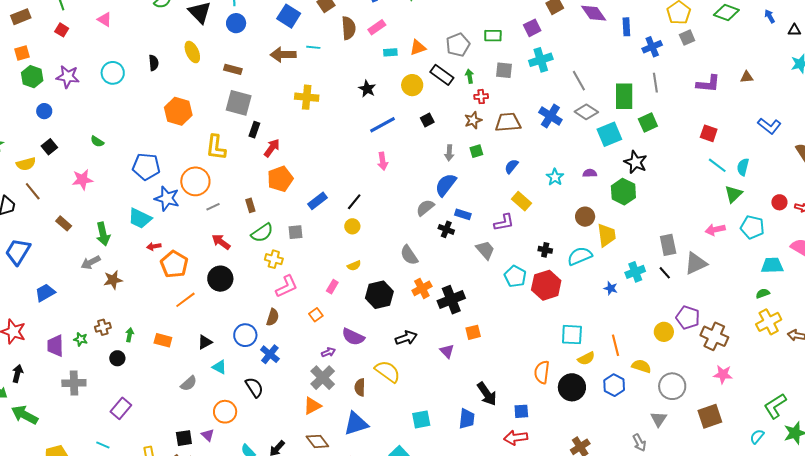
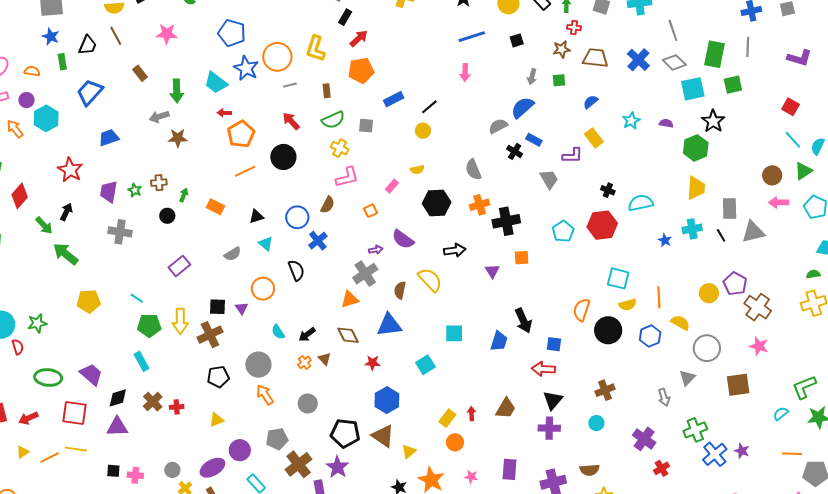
yellow L-shape: (216, 147) -> (316, 49), moved
brown circle: (585, 217) -> (772, 175), moved
yellow trapezoid: (607, 235) -> (696, 188), moved
cyan pentagon: (515, 276) -> (563, 231), moved
purple rectangle: (121, 408) -> (179, 266), moved

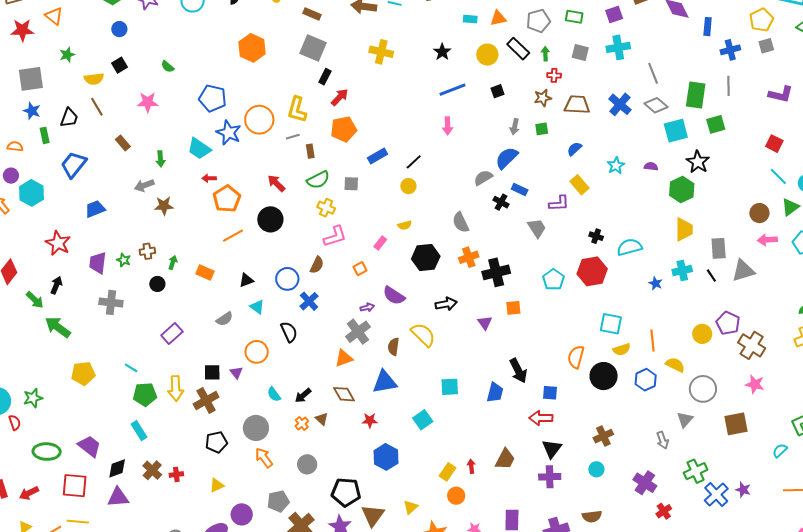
gray line: (290, 85) -> (293, 137), moved
green arrow: (177, 91) -> (160, 159), size x0.7
brown triangle: (383, 436) -> (373, 515), moved, turned 35

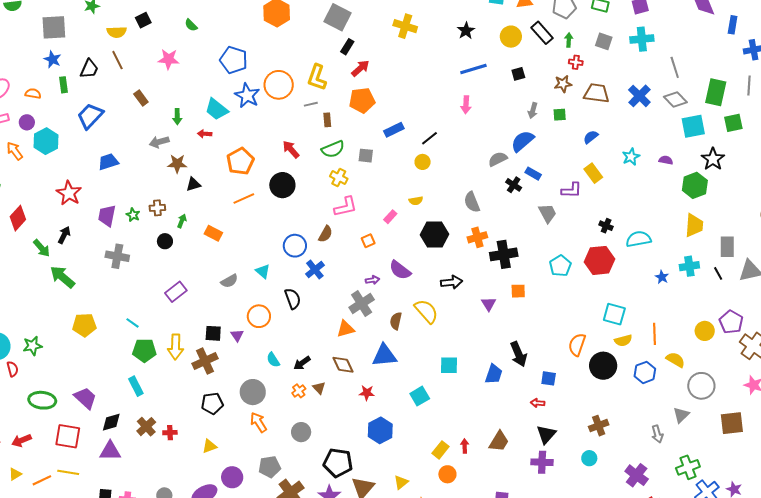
red arrow: (209, 178) -> (205, 134), moved
black triangle: (246, 280) -> (193, 184), moved
red arrow: (541, 418) -> (538, 403), size x0.6

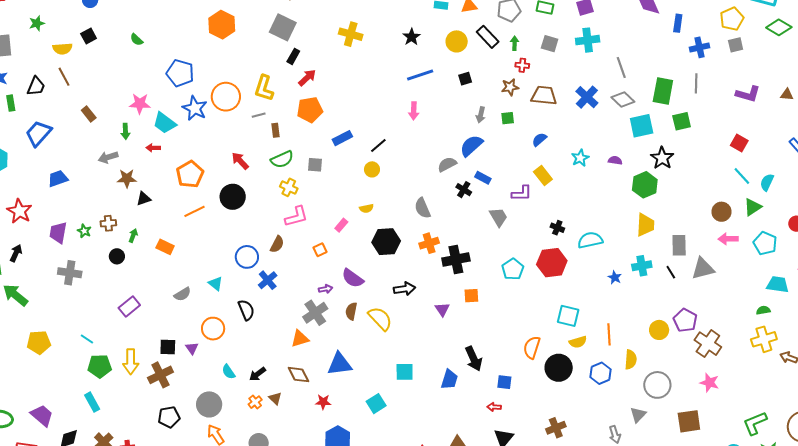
pink star: (169, 59) -> (140, 104), moved
brown semicircle: (396, 321) -> (351, 311), moved
yellow semicircle: (675, 360) -> (631, 360), turned 66

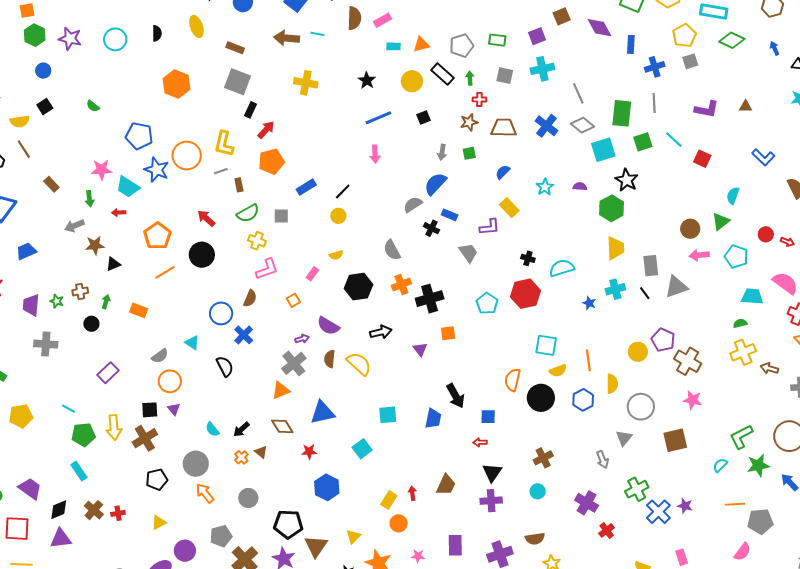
cyan line: (742, 176) -> (674, 140), moved
orange circle: (213, 329) -> (170, 381), moved

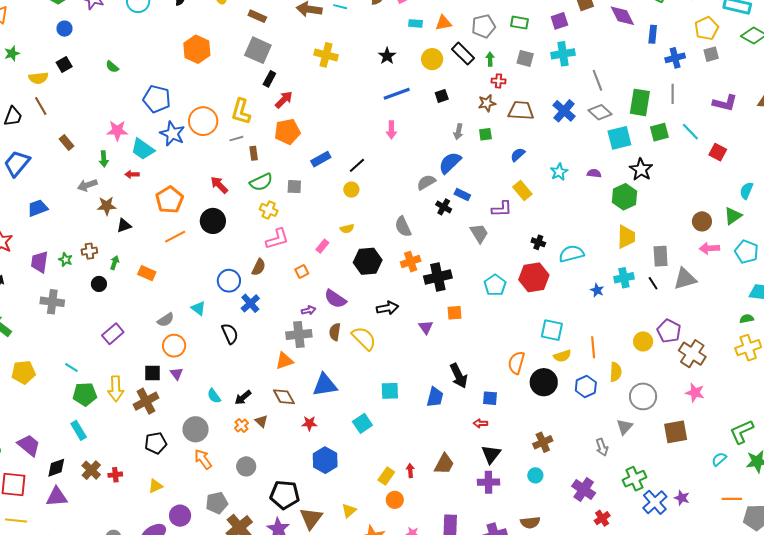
gray cross: (294, 363) -> (299, 334), turned 30

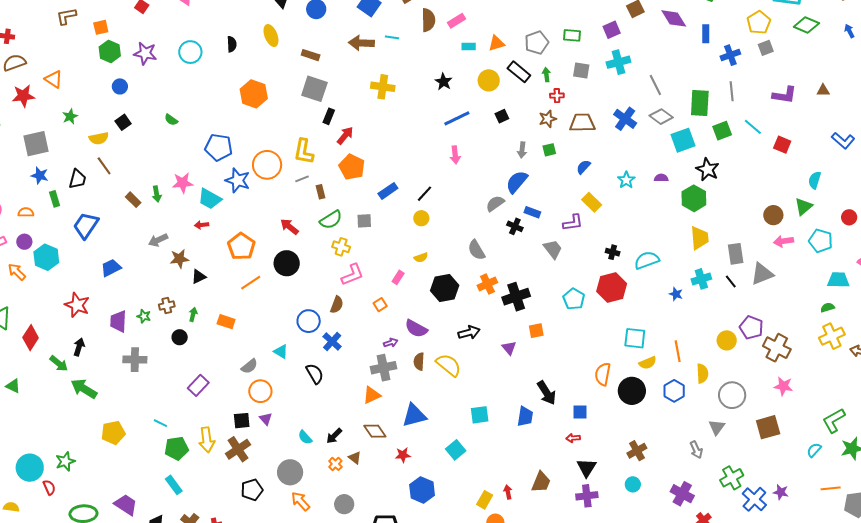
orange pentagon: (287, 132) -> (352, 167), turned -30
green arrow: (104, 159) -> (157, 194), moved

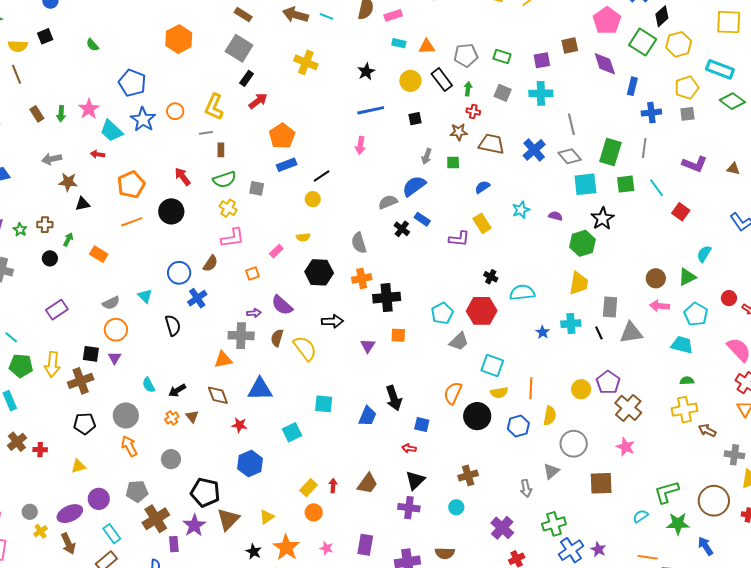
orange circle: (267, 165) -> (175, 111), size x0.6
orange pentagon: (352, 167) -> (282, 136), moved
pink star: (183, 183) -> (89, 109), turned 30
gray trapezoid: (553, 249) -> (459, 341), moved, turned 70
cyan trapezoid: (838, 280) -> (682, 345), moved

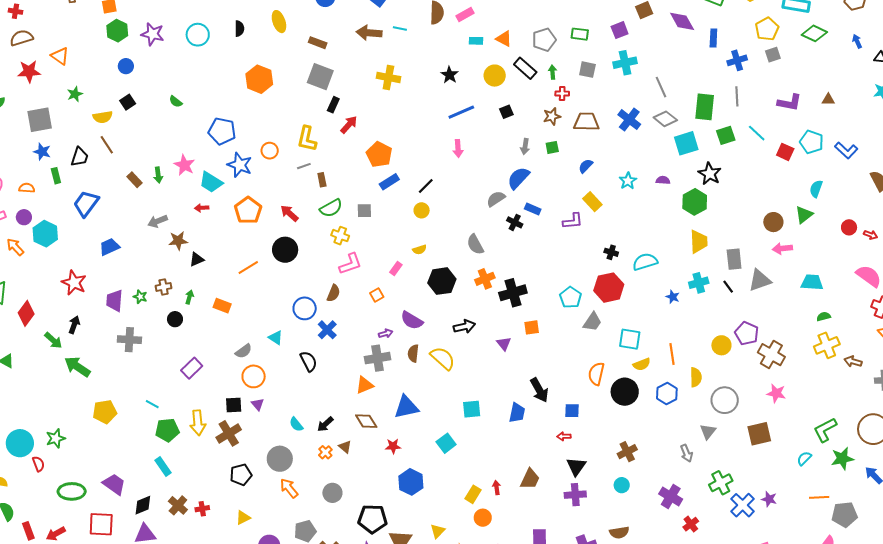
orange triangle: (427, 47) -> (504, 39), turned 42
orange pentagon: (131, 185) -> (248, 210), moved
cyan pentagon: (696, 314) -> (812, 142), moved

